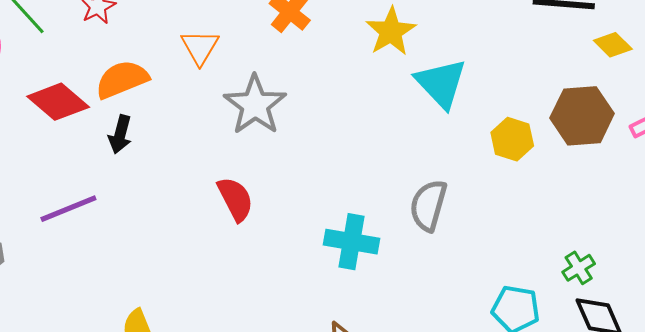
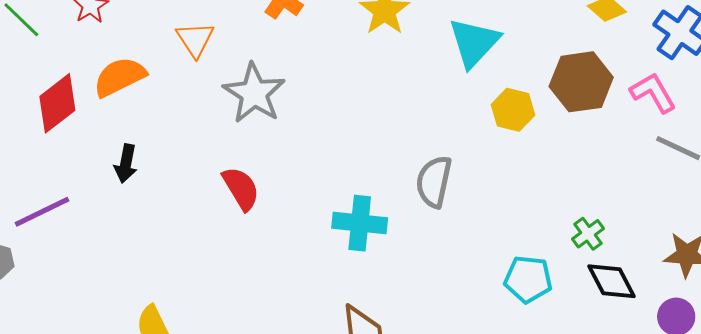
cyan triangle: (441, 83) -> (474, 42), moved, turned 30
red diamond: (58, 102) -> (57, 103), turned -74
black arrow: (120, 134) -> (126, 164), moved
purple line: (68, 209) -> (42, 212), moved

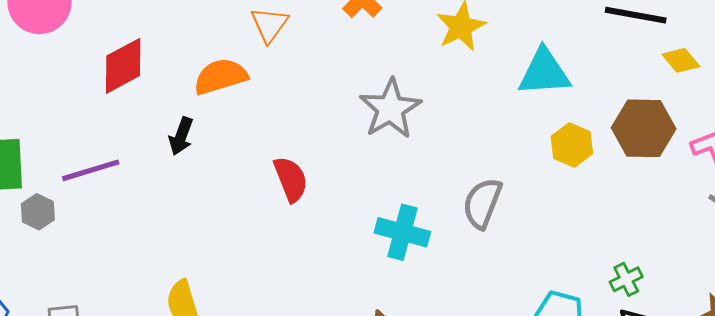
cyan triangle: (474, 42) -> (544, 72), turned 34
orange semicircle: (120, 77) -> (221, 76), moved
gray star: (254, 93) -> (390, 109), moved

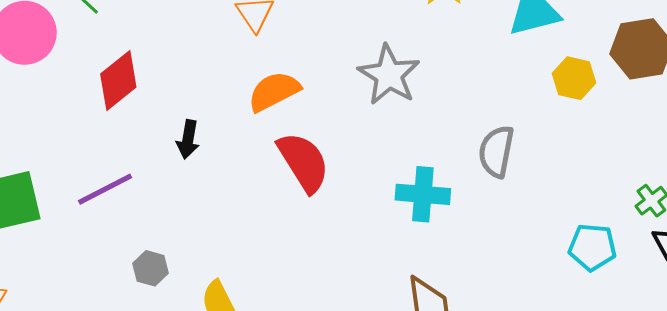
orange semicircle: (221, 76) -> (274, 91), moved
red semicircle: (291, 179) -> (303, 162), size x1.4
gray hexagon: (38, 212) -> (150, 268), moved

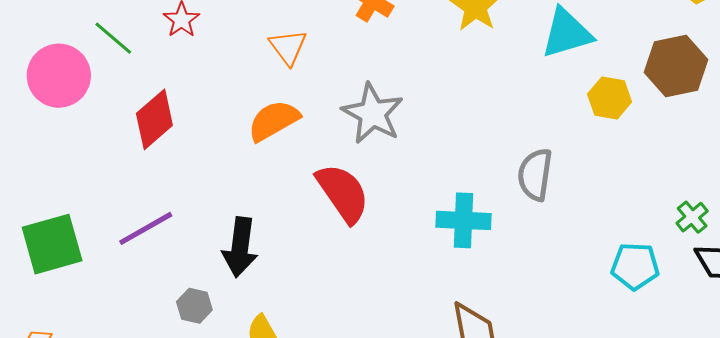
gray star: (389, 75) -> (373, 113), moved
orange semicircle: (274, 91) -> (274, 121), moved
black arrow: (188, 139) -> (240, 247), moved, size x1.5

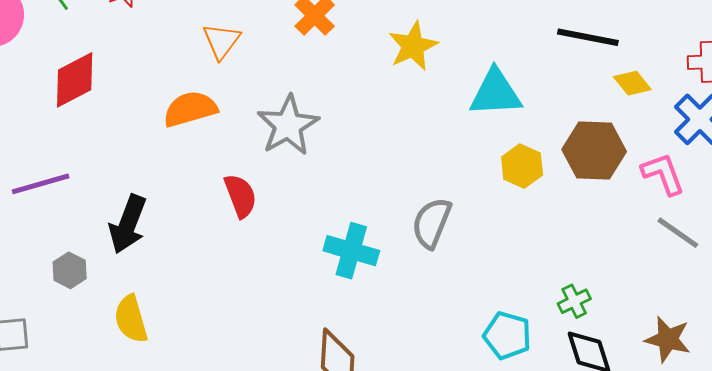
red semicircle: (343, 193) -> (240, 196), size x0.7

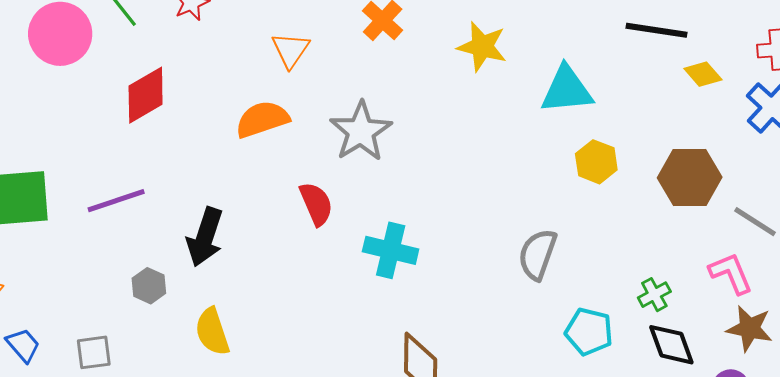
yellow star: (413, 46) -> (482, 47), turned -30
brown hexagon: (594, 150) -> (690, 178), moved
pink L-shape: (663, 174) -> (731, 273), moved
gray semicircle: (432, 223) -> (538, 254), moved
cyan cross: (351, 251) -> (391, 250), moved

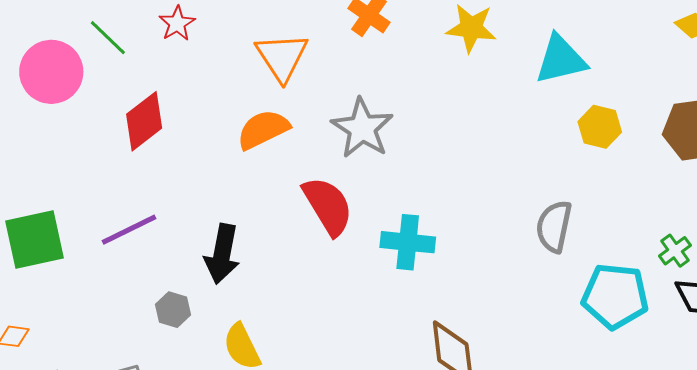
orange triangle: (291, 50) -> (282, 57), size x1.4
red semicircle: (316, 204) -> (328, 206), size x1.4
cyan pentagon: (589, 332) -> (615, 296), size x1.4

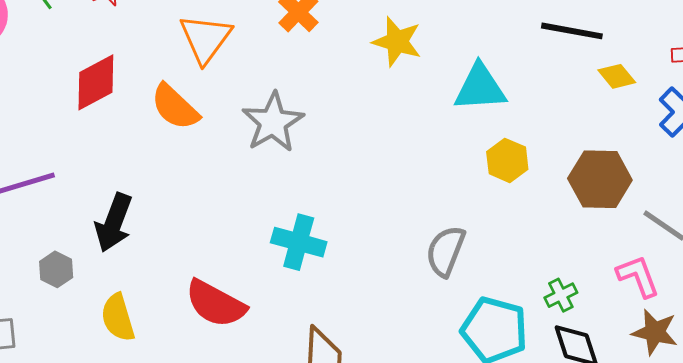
red diamond: (144, 121) -> (96, 82), moved
orange semicircle: (263, 129) -> (175, 107), turned -120
red semicircle: (328, 206) -> (216, 304), moved, turned 140

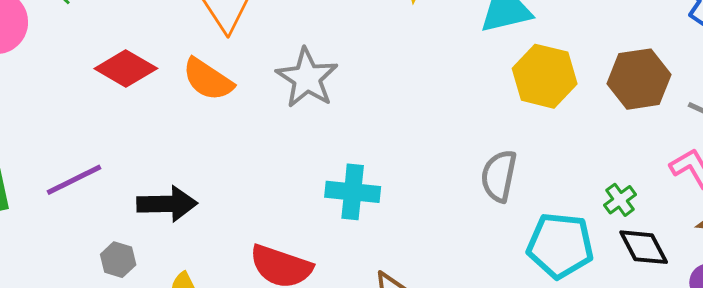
red diamond: (96, 82) -> (126, 69), turned 68
yellow hexagon: (507, 160) -> (545, 76), size x1.5
black arrow: (114, 223) -> (167, 204), turned -102

